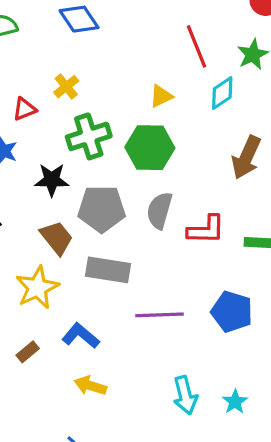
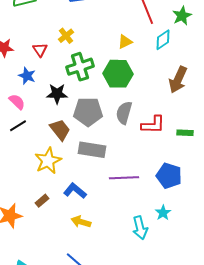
red triangle: (24, 109) -> (40, 50), turned -42
cyan star: (235, 402) -> (163, 213), moved

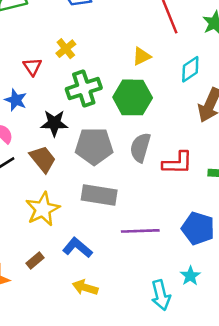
cyan diamond: (163, 40) -> (190, 69), moved
brown trapezoid: (60, 130) -> (43, 159), moved

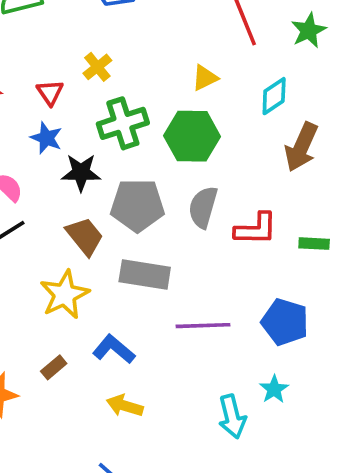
blue star: (16, 100) -> (46, 138), moved
brown trapezoid: (43, 159) -> (85, 236), moved

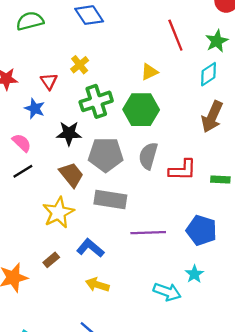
cyan diamond: (274, 96) -> (209, 74), moved
blue star: (46, 138) -> (35, 108), moved
cyan arrow: (232, 417) -> (167, 292), turned -56

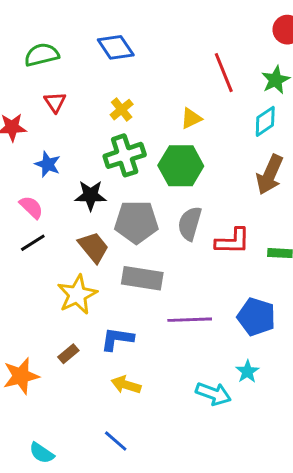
yellow cross: (80, 65) -> (122, 110), moved
red triangle: (49, 81) -> (55, 102), moved
blue L-shape: (90, 248) -> (117, 339), turned -32

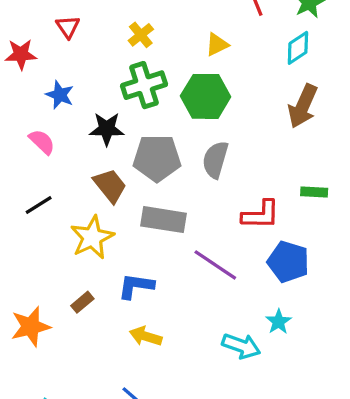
red L-shape: (233, 241) -> (261, 215), moved
black line: (33, 243) -> (39, 205), moved
purple line: (190, 320) -> (215, 265), turned 36

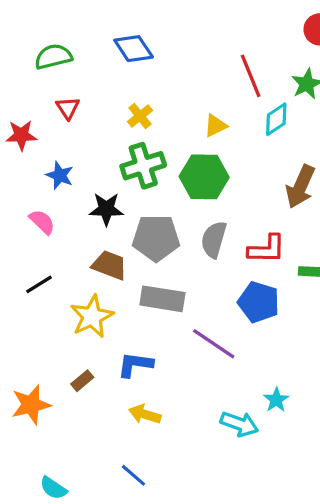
cyan diamond: (298, 48) -> (276, 119), moved
brown trapezoid: (110, 186) -> (109, 265), turned -30
red L-shape: (261, 215) -> (267, 249), moved
blue pentagon: (288, 262) -> (259, 302), moved

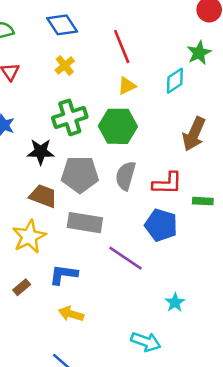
red line: (251, 76) -> (122, 46), moved
yellow cross: (140, 116) -> (65, 65), moved
cyan arrow: (239, 424) -> (146, 342), moved

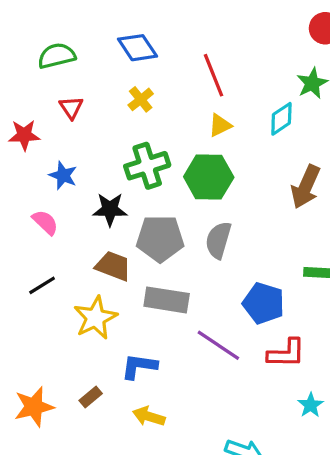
red L-shape: (167, 183) -> (286, 353), moved
brown rectangle: (22, 287) -> (91, 397), moved
cyan star: (175, 302) -> (311, 405), moved

